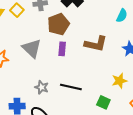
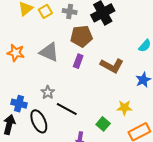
gray triangle: (32, 48) -> (49, 52), turned -35
black line: (71, 87) -> (67, 109), moved

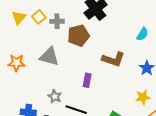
gray cross: (70, 11) -> (57, 21), moved
purple rectangle: (78, 61) -> (87, 80), moved
yellow star: (124, 108) -> (143, 97), moved

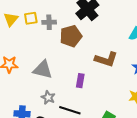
yellow square: (39, 17) -> (31, 18), turned 32
gray triangle: (49, 57) -> (43, 70), moved

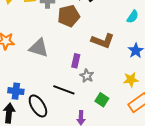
gray star: (48, 97) -> (87, 76), moved

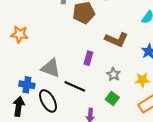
gray triangle: (39, 48) -> (51, 68), moved
gray star: (87, 76) -> (114, 74), moved

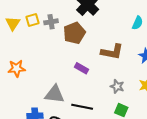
purple rectangle: (88, 58) -> (81, 68), moved, turned -64

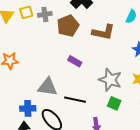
brown L-shape: (112, 52) -> (103, 32), moved
gray star: (117, 86) -> (110, 80), size x1.6

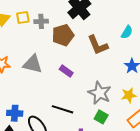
brown L-shape: (103, 32) -> (98, 45), turned 50
gray triangle: (48, 87) -> (33, 64), moved

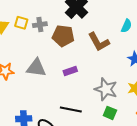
yellow square: (23, 18) -> (21, 23), turned 32
brown pentagon: (63, 35) -> (63, 36), turned 30
purple rectangle: (66, 71) -> (70, 71), turned -48

